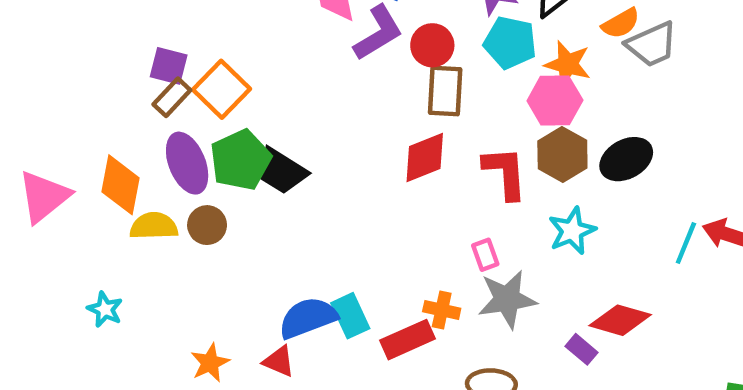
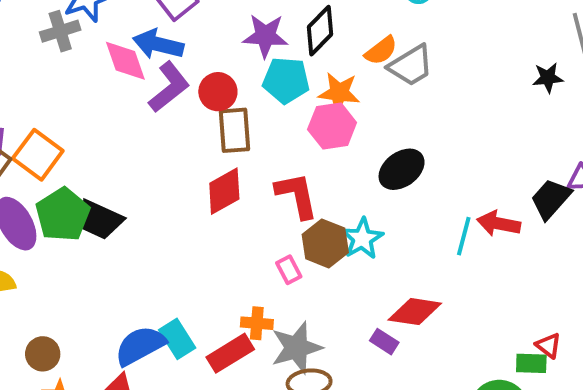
brown hexagon: (562, 154) -> (325, 243), moved
brown circle: (207, 225) -> (43, 354), moved
gray star: (507, 299) -> (297, 348), moved

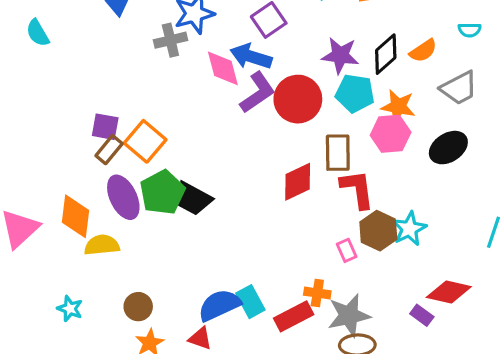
orange semicircle: (381, 51) -> (423, 51), moved
red circle: (218, 92) -> (298, 99), size x1.5
brown rectangle: (235, 130) -> (338, 153), moved
black ellipse: (402, 169) -> (448, 148), moved

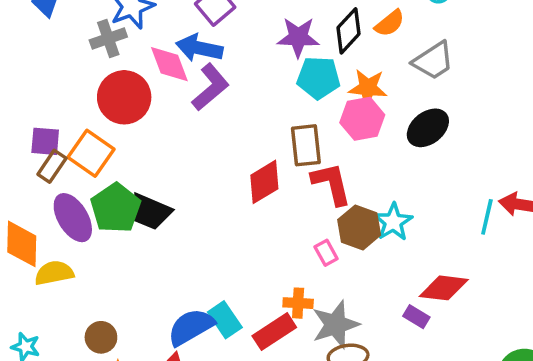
red circle: (298, 99) -> (124, 97), moved

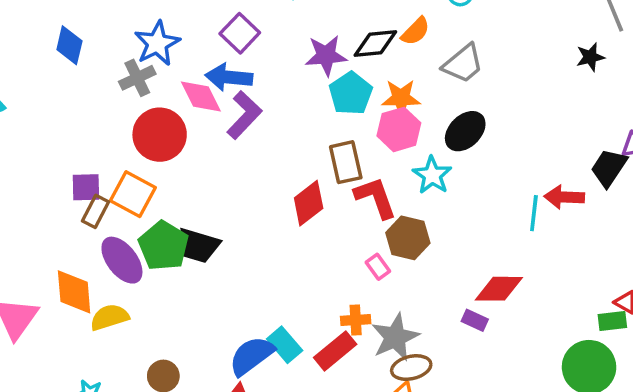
black diamond: (348, 31) -> (375, 44), turned 48
cyan pentagon: (318, 78) -> (351, 93), turned -30
cyan star: (393, 222) -> (432, 175), moved

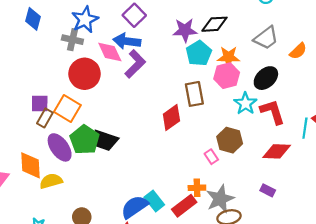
orange semicircle: (415, 31) -> (298, 51), moved
gray cross: (137, 78) -> (72, 40), turned 36
red L-shape: (375, 198) -> (273, 112), moved
red diamond: (499, 289) -> (277, 151), moved

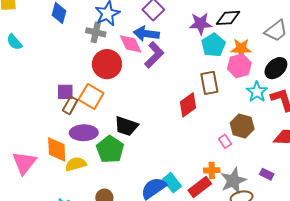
green pentagon: (85, 140) -> (110, 149), moved
purple ellipse: (60, 147) -> (84, 133), turned -56
purple rectangle: (268, 190) -> (267, 174), moved

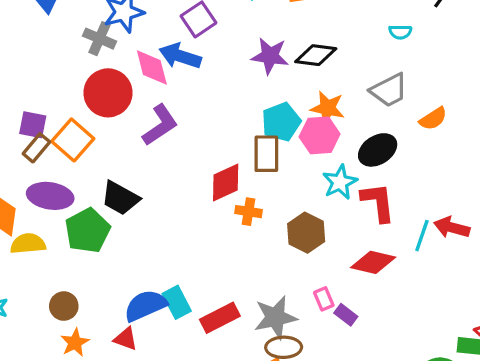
cyan pentagon: (213, 45) -> (281, 122), moved
purple L-shape: (154, 55) -> (160, 125), moved
pink rectangle: (225, 141) -> (324, 299), moved
orange cross: (212, 170) -> (249, 212), moved
purple rectangle: (267, 174) -> (346, 315), moved

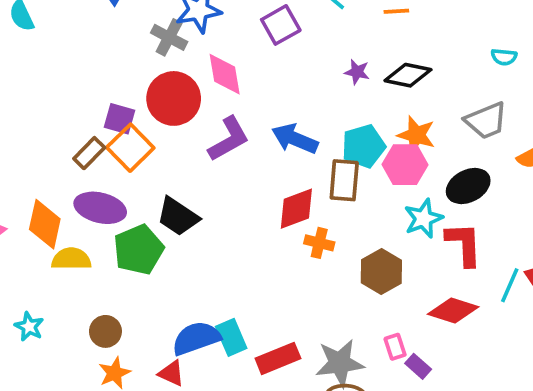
blue arrow: (180, 56) -> (295, 139), moved
purple star: (270, 56) -> (357, 72), size x0.6
purple square: (33, 125) -> (120, 119), moved

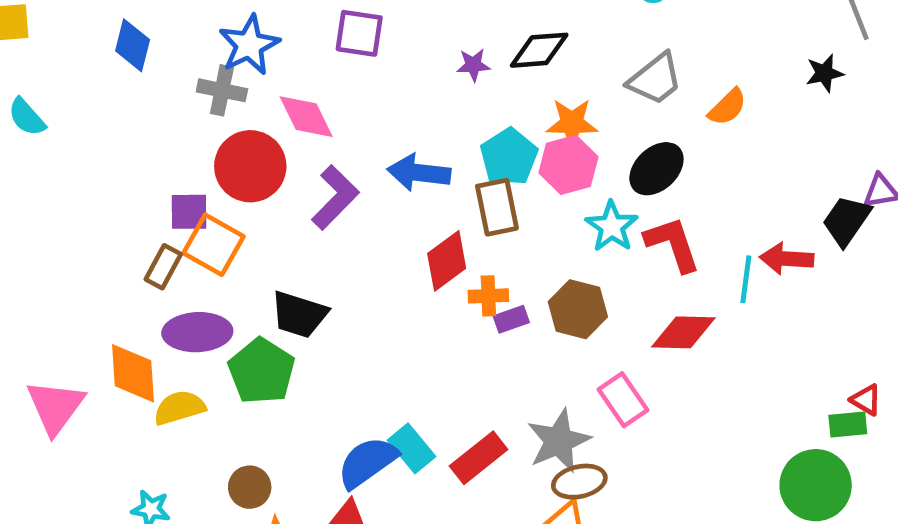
purple square: (281, 25) -> (359, 33), turned -36
pink rectangle: (395, 347) -> (623, 400), size x1.5
purple rectangle: (418, 366) -> (511, 319), moved, turned -45

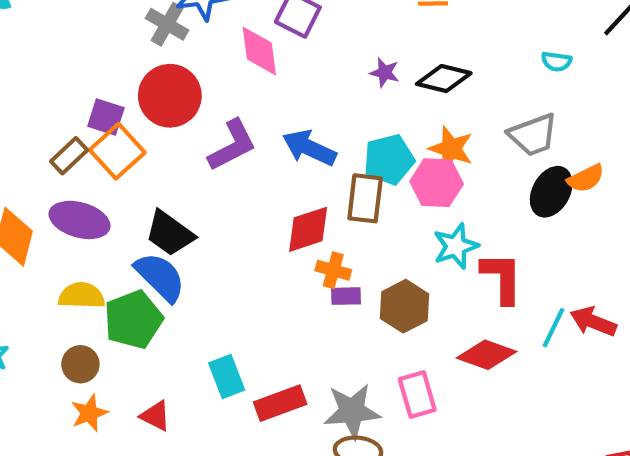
pink diamond: (306, 117) -> (259, 51), moved
black ellipse: (656, 169) -> (551, 192), moved, turned -36
green pentagon: (261, 371) -> (133, 320), moved
yellow semicircle: (179, 408) -> (82, 296), moved
blue semicircle: (367, 462) -> (160, 277), moved, turned 62

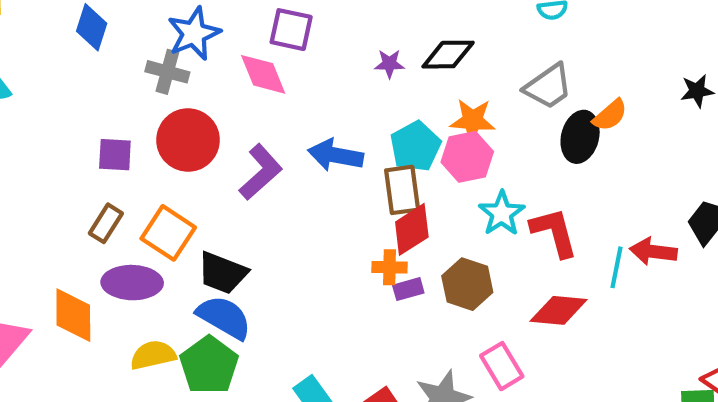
purple square: (106, 117) -> (115, 155), moved
orange square: (117, 151) -> (168, 233), moved
red diamond: (308, 229) -> (412, 229), moved

